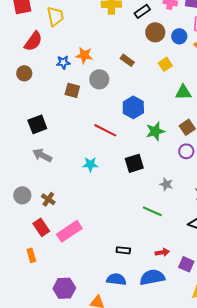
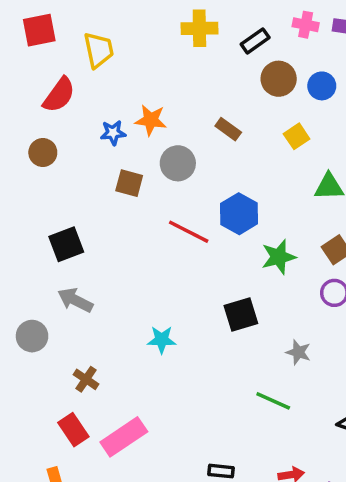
red line: (105, 130) -> (189, 232), moved
cyan star: (90, 164) -> (162, 340), moved
gray circle: (22, 195) -> (32, 336), moved

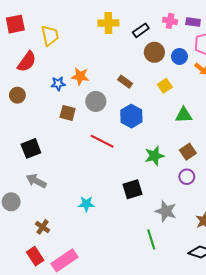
blue hexagon: (239, 214) -> (131, 116), moved
gray star: (298, 352) -> (166, 211), size x1.5
green line: (273, 401) -> (151, 239), turned 48

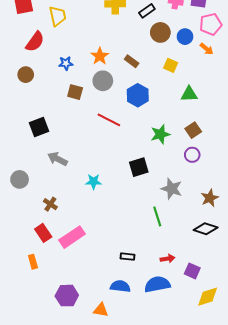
orange star: (80, 76) -> (100, 56), moved, turned 30
yellow square: (165, 86) -> (171, 65), turned -32
gray arrow: (36, 181) -> (58, 159), moved

